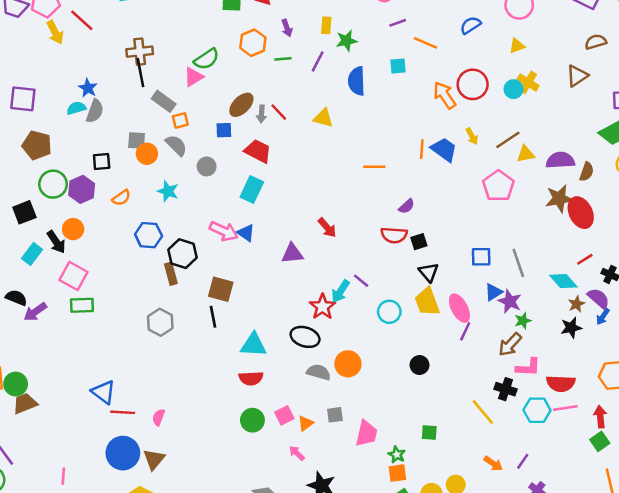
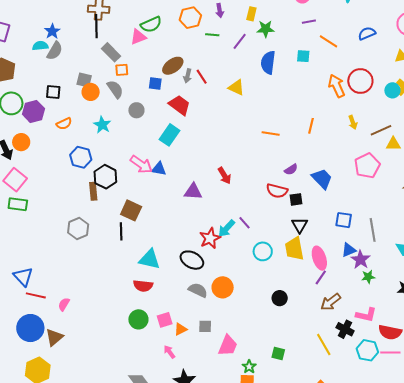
blue trapezoid: (444, 150) -> (322, 179), moved
blue triangle: (246, 233) -> (159, 169), turned -35
brown arrow: (510, 345) -> (331, 302), moved

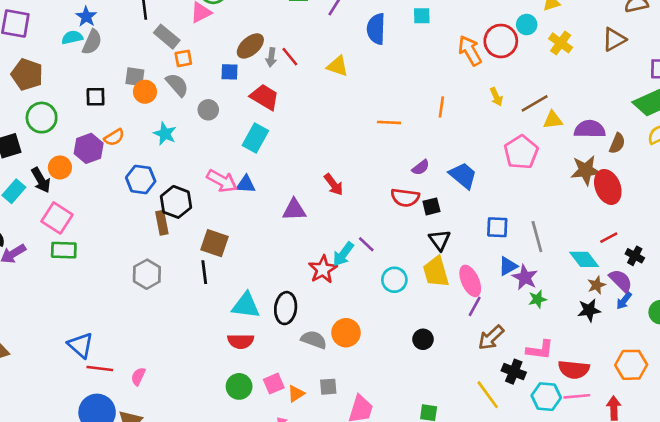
cyan circle: (392, 90) -> (527, 25), moved
purple hexagon: (33, 111) -> (89, 148), moved
black ellipse: (192, 260) -> (286, 308), moved, turned 75

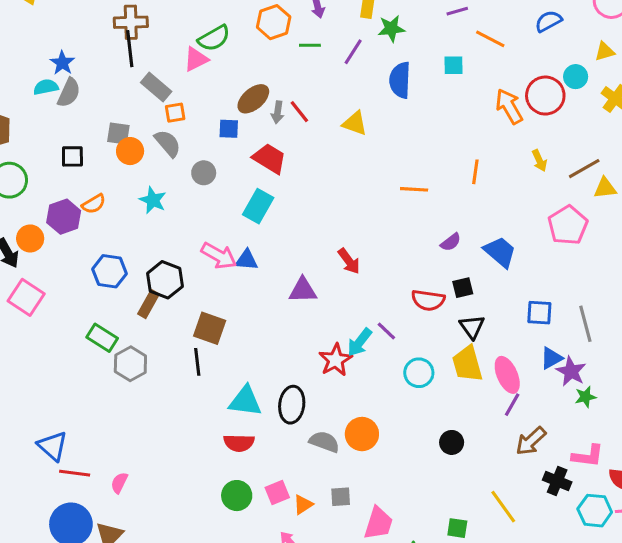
blue hexagon: (141, 179) -> (109, 271), moved
red semicircle: (405, 198) -> (428, 300), moved
brown rectangle: (162, 223) -> (148, 304), turned 40
green rectangle: (64, 250) -> (102, 338), moved, turned 30
yellow line: (488, 395) -> (503, 507), moved

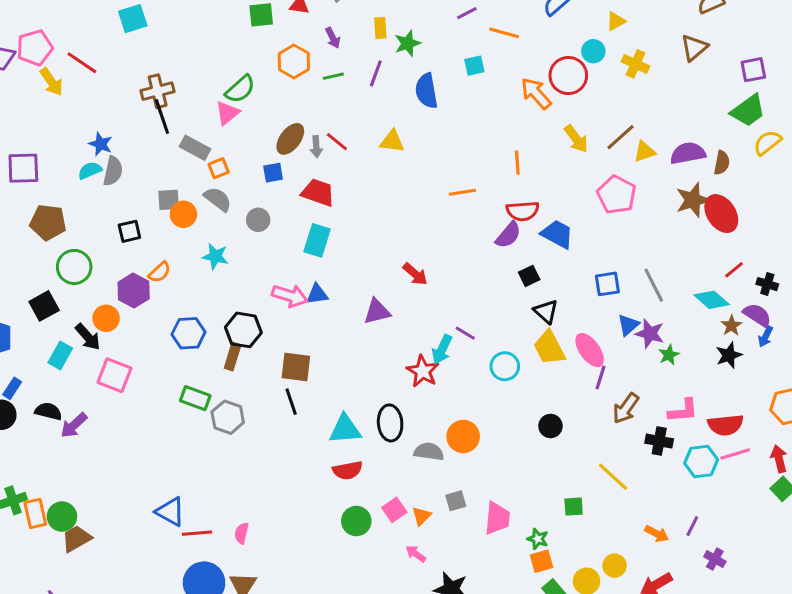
yellow arrow: (539, 160) -> (576, 139), size x1.4
purple semicircle: (451, 242) -> (508, 235), size x1.4
red semicircle: (428, 300) -> (523, 211), moved

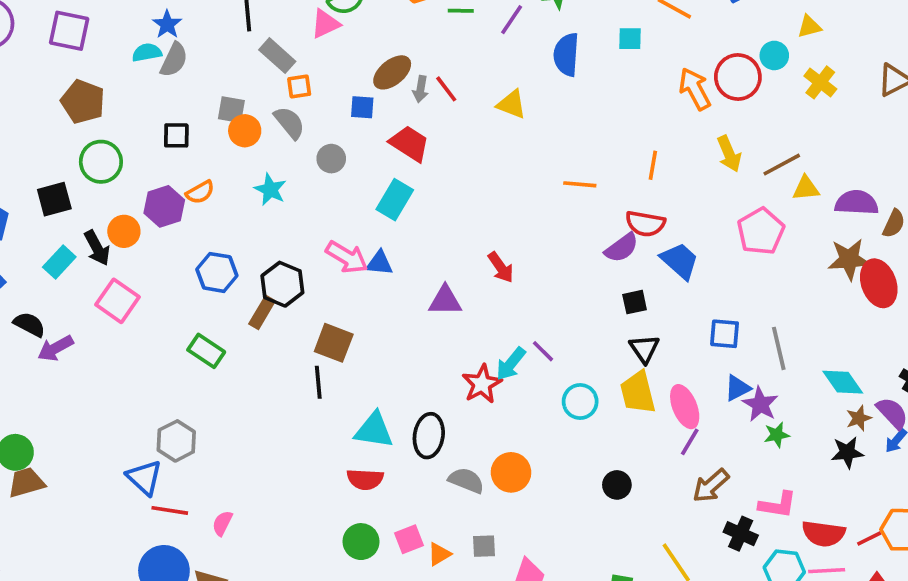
red line: (734, 270) -> (869, 539), moved
gray hexagon: (228, 417) -> (176, 441), moved

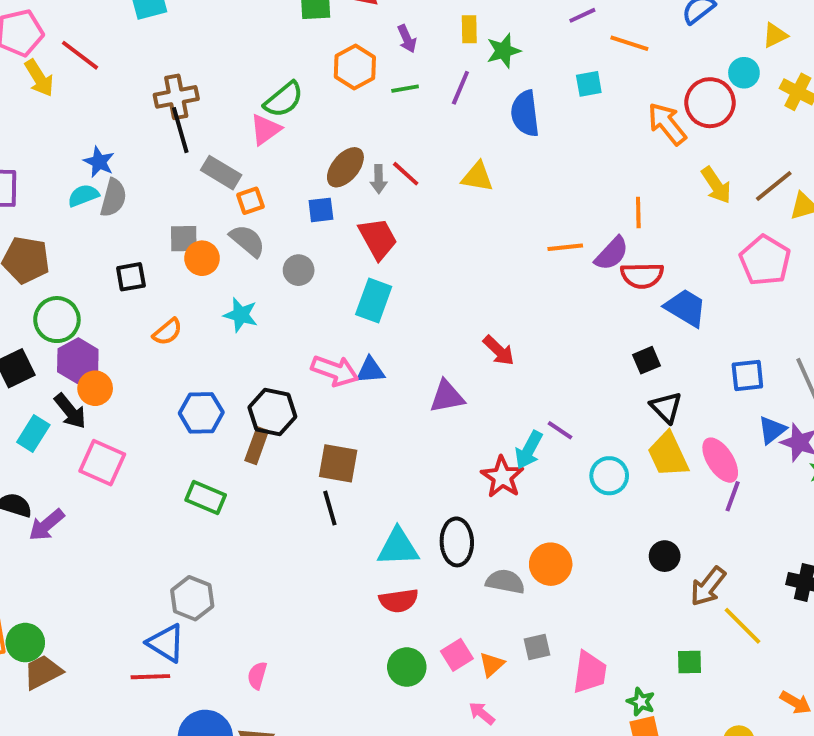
red trapezoid: (410, 144) -> (378, 239), turned 39
purple hexagon: (164, 206) -> (78, 361), moved
purple semicircle: (622, 248) -> (612, 253), moved
brown arrow: (711, 486) -> (708, 586), moved
red line: (170, 510) -> (150, 677), moved

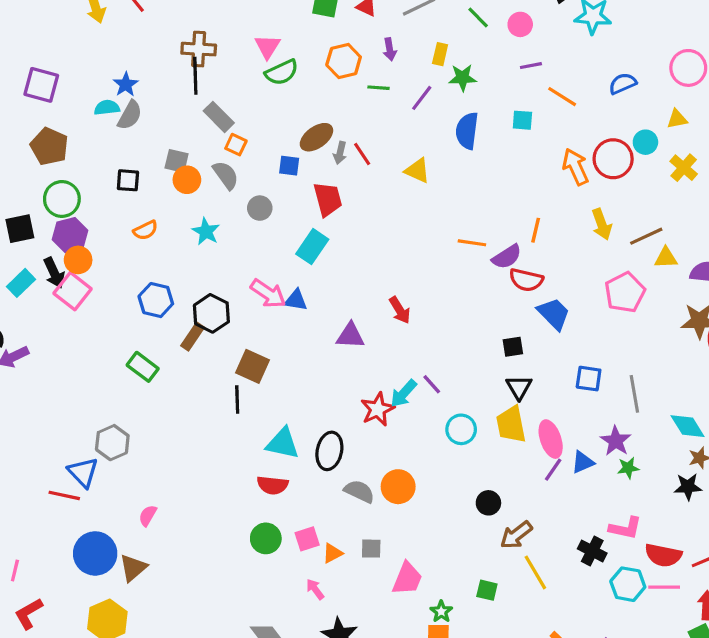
pink triangle: (265, 130) -> (267, 47), moved, turned -36
orange square: (250, 201) -> (236, 145), turned 30
blue triangle: (772, 430) -> (583, 462), moved
pink square: (102, 463) -> (73, 291), moved

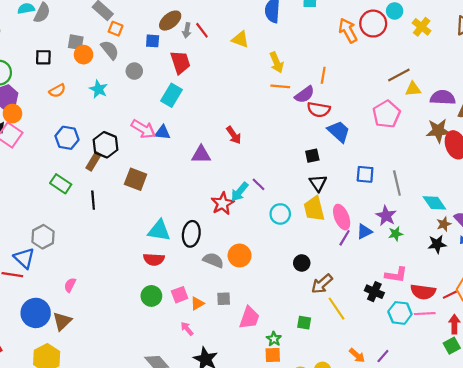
yellow arrow: (602, 224) -> (276, 62), moved
black line: (237, 399) -> (93, 200), moved

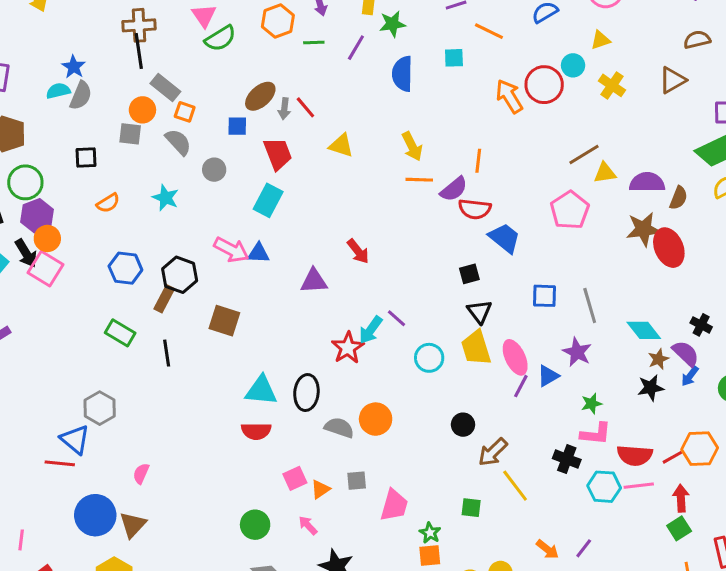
yellow triangle: (240, 39) -> (341, 146), moved
orange circle: (84, 55) -> (142, 110), moved
green star: (396, 234) -> (592, 404), moved
green circle: (151, 296) -> (255, 525), moved

